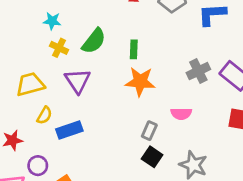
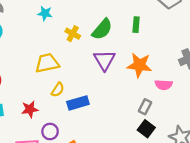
cyan star: (52, 21) -> (45, 13), moved
green rectangle: (134, 49) -> (136, 25), moved
purple triangle: (78, 81) -> (104, 60), moved
pink semicircle: (181, 114) -> (164, 85), moved

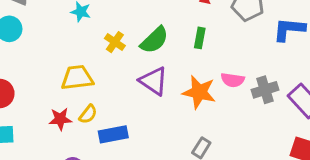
purple triangle: (104, 60) -> (153, 81), turned -30
pink semicircle: (164, 85) -> (233, 80), moved
red star: (30, 109) -> (60, 119), moved

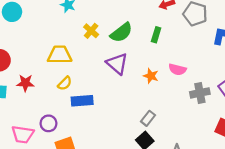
gray cross: (265, 90) -> (200, 93), moved
orange star: (199, 92) -> (151, 76), size x0.6
red star: (60, 119) -> (25, 83), moved

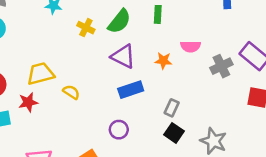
yellow trapezoid: (60, 55) -> (41, 74), moved
yellow semicircle: (65, 83) -> (71, 92), turned -88
blue rectangle: (82, 101) -> (131, 90), moved
purple circle: (48, 123) -> (119, 130), moved

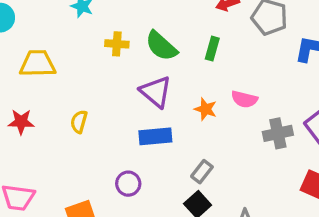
green semicircle: (119, 21) -> (161, 46), turned 80
yellow cross: (86, 28) -> (117, 44), turned -36
yellow trapezoid: (41, 74) -> (38, 64), moved
yellow semicircle: (71, 92) -> (79, 122), turned -120

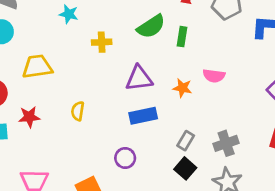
green semicircle: (161, 46) -> (151, 27), moved, turned -68
purple triangle: (156, 92) -> (139, 78), turned -40
gray cross: (278, 133) -> (226, 143), moved

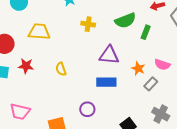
yellow semicircle: (78, 111) -> (61, 69), turned -40
gray rectangle: (186, 141) -> (151, 84), moved
gray cross: (226, 143) -> (161, 114), turned 36

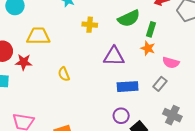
red star: (26, 66) -> (24, 62), moved
orange star: (138, 68) -> (148, 48), moved
blue rectangle: (106, 82) -> (128, 87), moved
purple circle: (87, 109) -> (121, 116), moved

